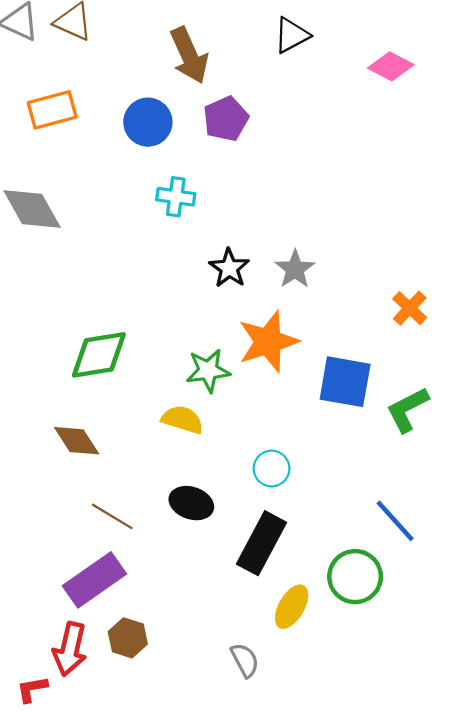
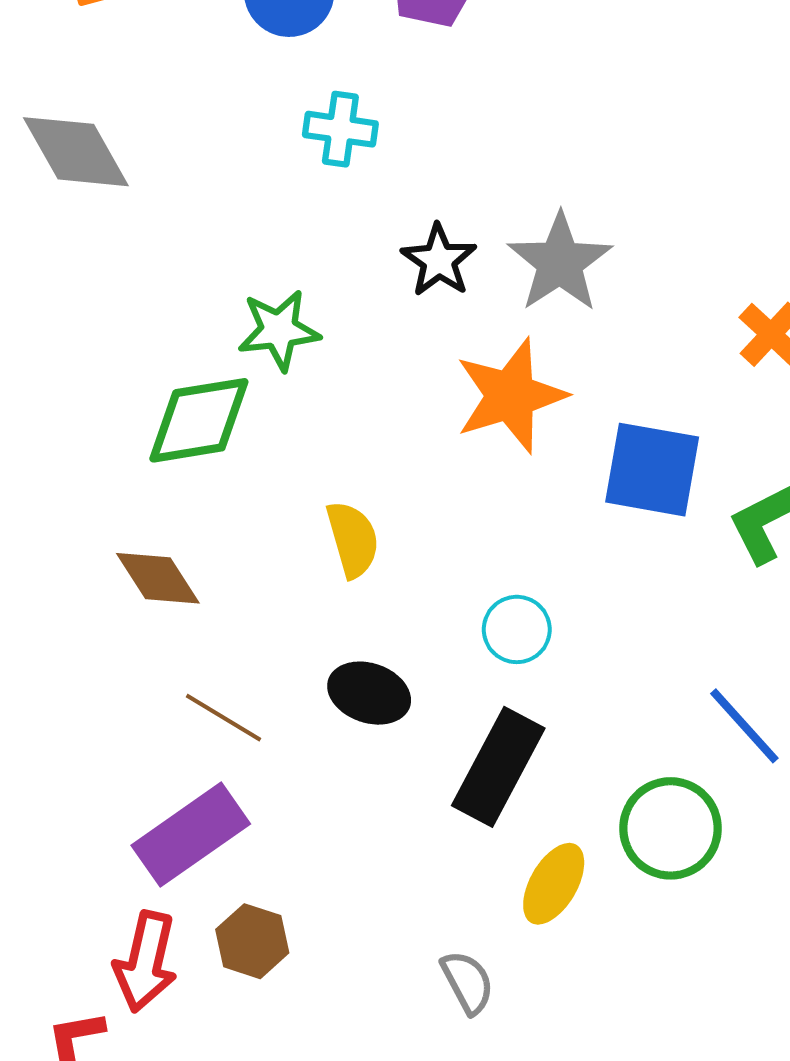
gray star: (295, 269) -> (560, 262), size x1.4
green star: (208, 371) -> (279, 330), moved
yellow semicircle: (182, 420) -> (353, 539), turned 57

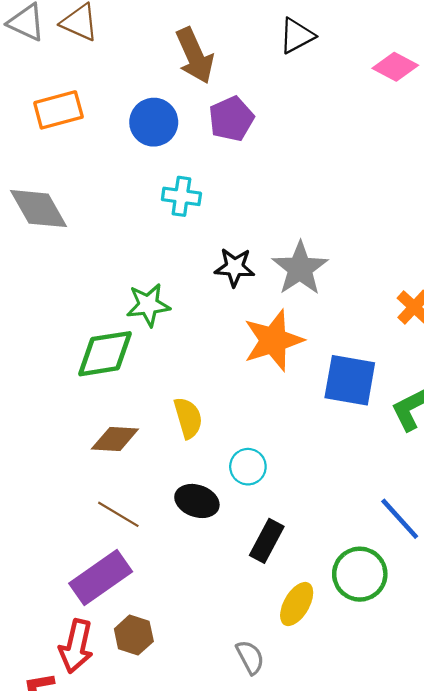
black star: (439, 260) -> (235, 267), turned -30
brown diamond: (158, 578) -> (115, 439), moved, turned -54
cyan circle: (517, 629) -> (248, 467), moved
black rectangle: (498, 767) -> (267, 541), size x0.7

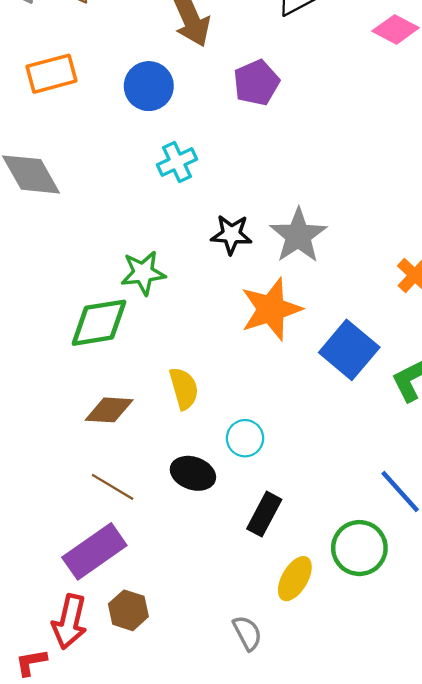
purple pentagon: (231, 119) -> (256, 83), moved
cyan cross: (181, 196) -> (177, 162), turned -33
blue square: (350, 380) -> (349, 350), turned 30

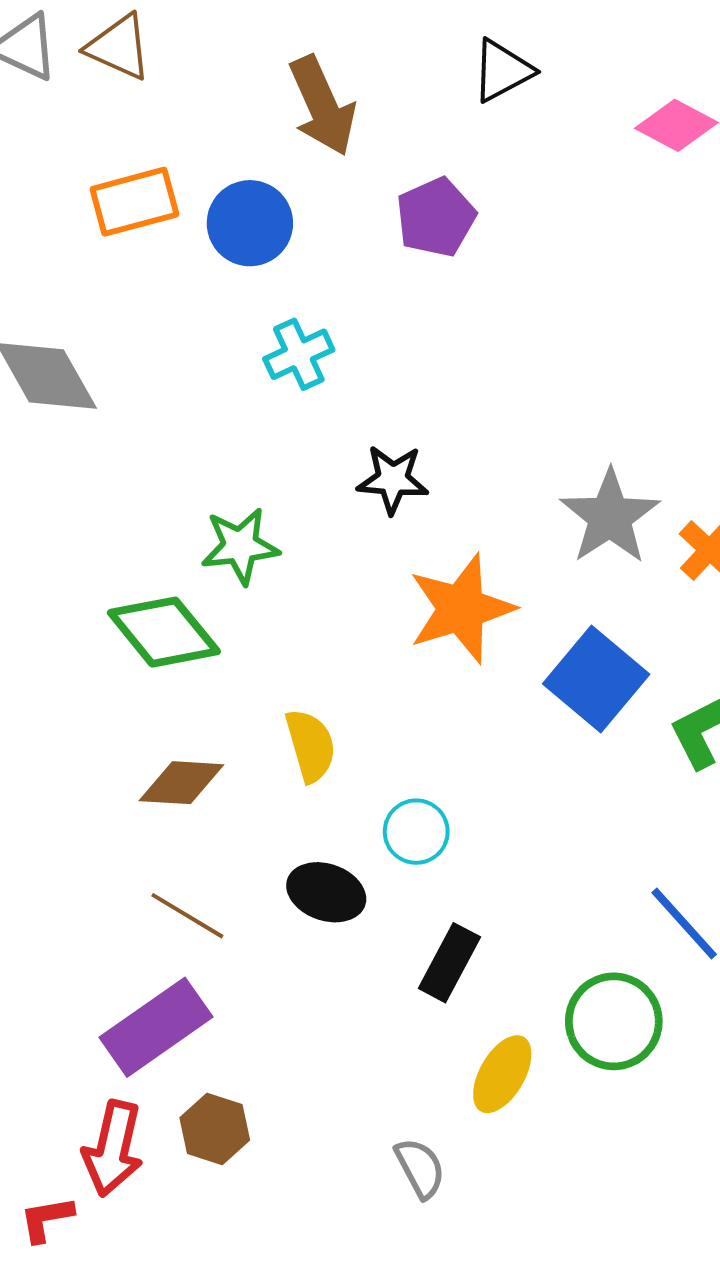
orange rectangle: (51, 74) -> (134, 202), moved
gray star: (298, 236) -> (610, 517), moved
green diamond: (99, 323) -> (164, 632), turned 60

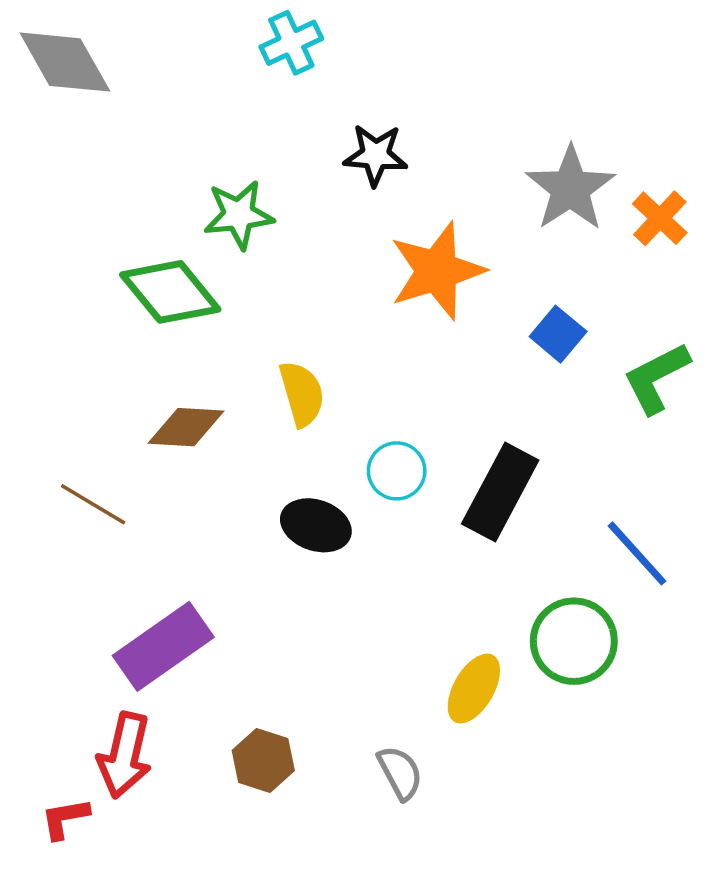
blue square: (596, 679) -> (558, 334), size x0.6
brown line: (187, 916) -> (93, 504), moved
black rectangle: (449, 963) -> (500, 492), moved, size x1.4
brown hexagon: (215, 1129) -> (263, 760), moved

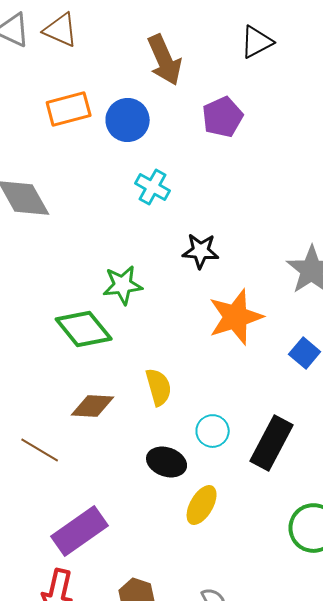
cyan cross: (291, 43) -> (153, 187), turned -36
yellow ellipse: (474, 689) -> (202, 505), moved

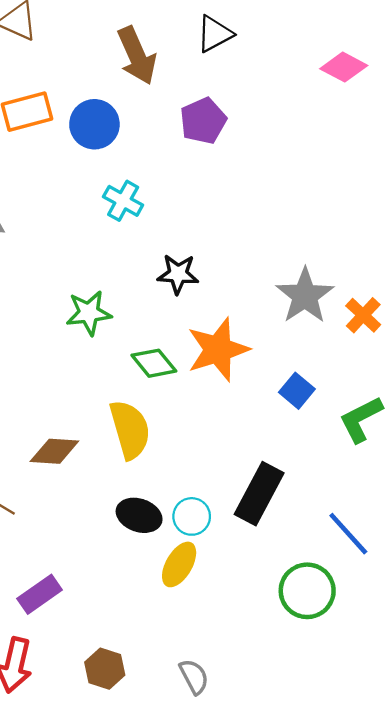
black triangle: (257, 42) -> (215, 34), moved
green diamond: (84, 329) -> (154, 363), moved, size x0.7
yellow semicircle: (159, 387) -> (130, 430), size x1.4
cyan circle: (213, 431) -> (192, 516), moved
purple rectangle: (80, 531) -> (40, 594), size x0.7

